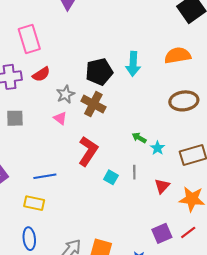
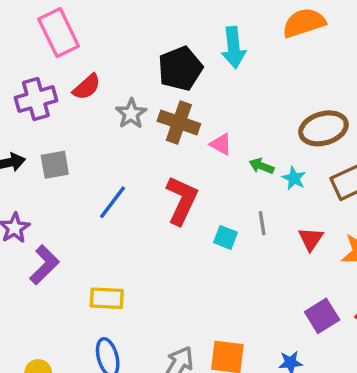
brown ellipse: (184, 101) -> (323, 128), moved
pink triangle: (60, 118) -> (221, 144), moved
blue line: (45, 176) -> (112, 202), moved, turned -35

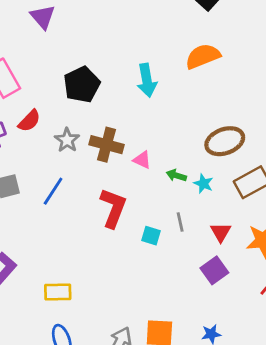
black pentagon: (180, 69) -> (82, 85), moved
blue line: (112, 202) -> (53, 191), moved
purple square: (322, 316) -> (214, 270), moved

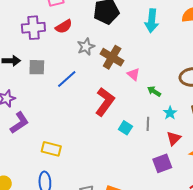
cyan star: (203, 184) -> (170, 113), moved

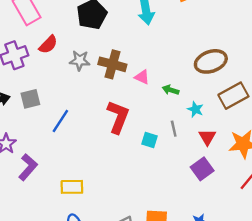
gray star: (86, 47) -> (80, 61), turned -30
blue line: (67, 79) -> (60, 121), moved

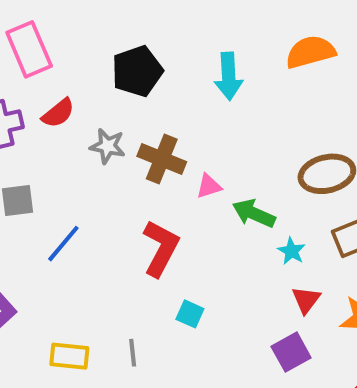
pink triangle: (142, 77) -> (209, 186), turned -49
green arrow: (171, 90) -> (254, 213), size x1.5
gray line: (174, 129) -> (133, 353), moved
cyan square: (149, 140) -> (190, 314), moved

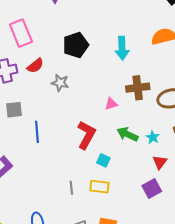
brown cross: (162, 159) -> (138, 88), moved, turned -30
green arrow: (254, 213) -> (127, 134), moved
blue line: (63, 244) -> (37, 132), turned -45
cyan square: (190, 314) -> (103, 160), moved
yellow rectangle: (69, 356) -> (99, 187), moved

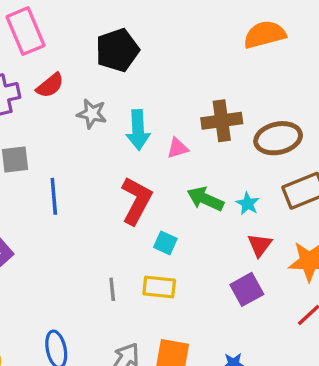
cyan arrow: (122, 48) -> (138, 130), moved

